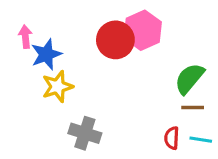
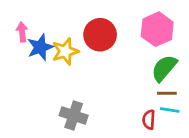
pink hexagon: (143, 30) -> (157, 29), moved
yellow star: (58, 87) -> (65, 51), moved
cyan line: (201, 140) -> (170, 110), moved

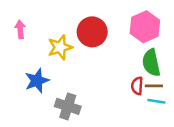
blue star: (40, 47) -> (37, 81), moved
green semicircle: (164, 68) -> (151, 63), turned -52
red semicircle: (149, 120) -> (137, 86), moved

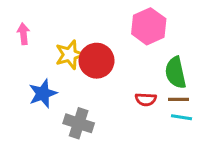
pink hexagon: (145, 27) -> (149, 26), moved
red circle: (92, 32) -> (97, 61), moved
red semicircle: (137, 86) -> (146, 99), moved, turned -90

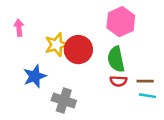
green semicircle: (176, 73) -> (116, 59), moved

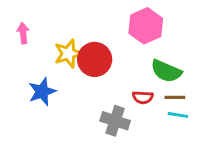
green semicircle: (116, 59) -> (166, 71), moved, turned -55
gray cross: (64, 101) -> (115, 121), moved

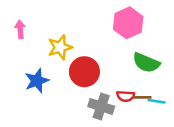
red circle: (95, 59) -> (84, 72), moved
red semicircle: (143, 97) -> (126, 96), moved
brown line: (175, 97) -> (142, 97), moved

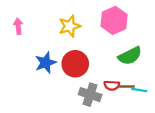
yellow star: (60, 47) -> (70, 26), moved
green semicircle: (146, 63) -> (130, 56), turned -50
blue star: (37, 81) -> (46, 63), moved

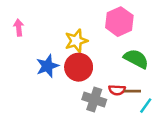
yellow star: (70, 26) -> (76, 41), moved
green semicircle: (130, 56) -> (136, 59), turned -125
cyan line: (139, 90) -> (146, 106), moved, turned -63

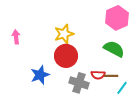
pink hexagon: (119, 22) -> (117, 18), moved
pink arrow: (19, 28) -> (16, 37), moved
blue star: (47, 66) -> (40, 75), moved

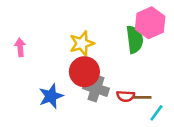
green semicircle: (114, 49) -> (135, 40), moved, turned 55
gray cross: (79, 83) -> (96, 88), moved

